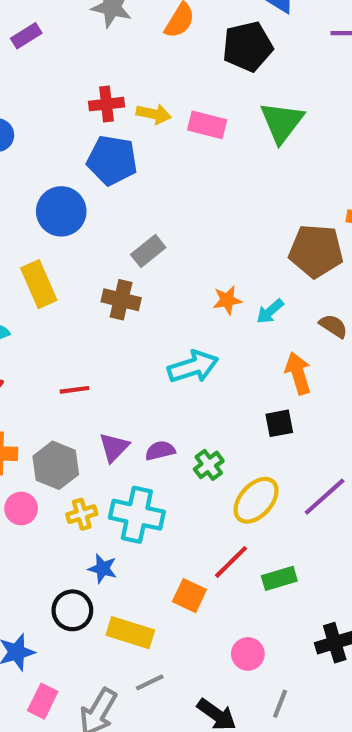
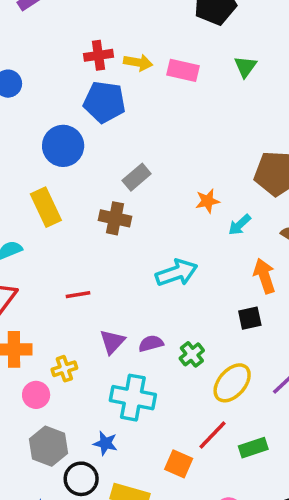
green triangle: (282, 122) -> (245, 67), size x0.6
orange star: (227, 300) -> (208, 201), moved
gray hexagon: (56, 465) -> (48, 446), moved
yellow cross: (82, 514) -> (64, 369), moved

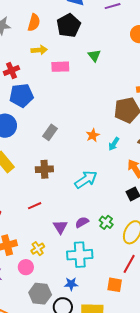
yellow arrow: (138, 62) -> (39, 50), moved
brown cross: (115, 218) -> (44, 169), moved

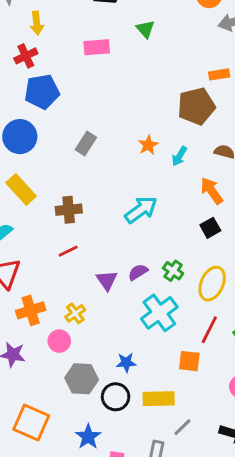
yellow arrow: (39, 50) -> (37, 23), moved, turned 91
brown cross: (44, 169) -> (69, 210), moved
cyan cross: (80, 255) -> (159, 313), moved, turned -30

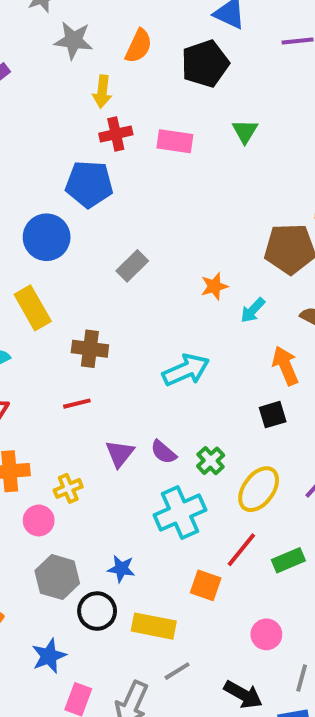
red cross: (26, 56) -> (116, 134), moved
purple semicircle: (138, 272) -> (163, 452), turned -120

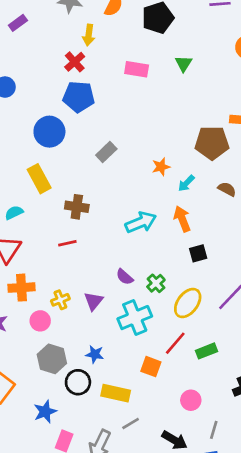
red cross: (116, 134) -> (75, 62), moved, turned -30
orange arrow: (285, 366) -> (182, 219), moved
purple triangle: (120, 454) -> (93, 301), moved

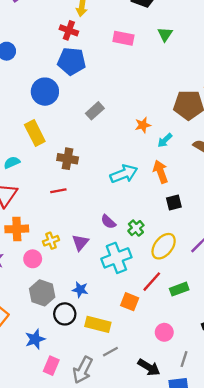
red cross: (75, 62) -> (69, 30), turned -30

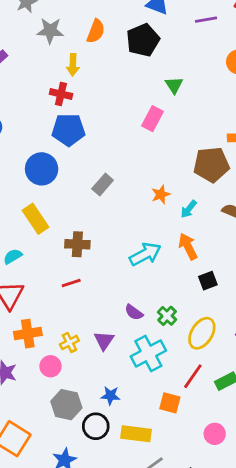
pink rectangle: (123, 38) -> (153, 119), moved, turned -66

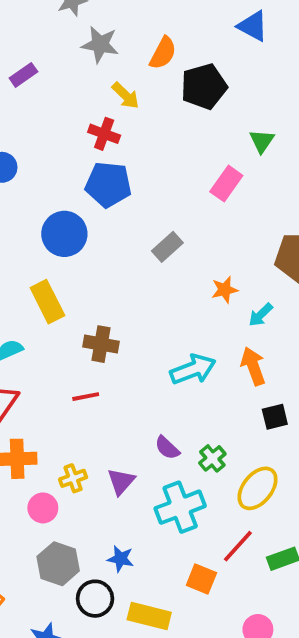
black pentagon: (143, 40) -> (204, 86), moved
yellow arrow: (73, 65) -> (126, 95), turned -55
gray rectangle: (103, 184) -> (167, 247), moved

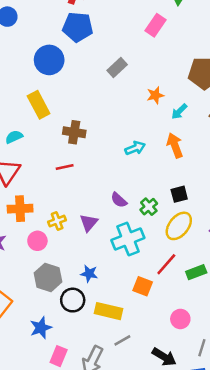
cyan arrow: (193, 369) -> (135, 148), size x0.7
black square: (275, 417) -> (179, 194), moved

